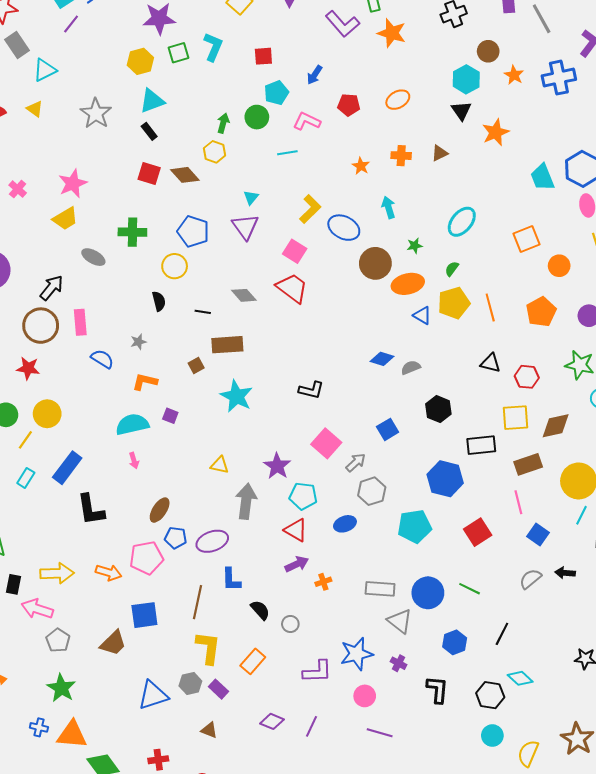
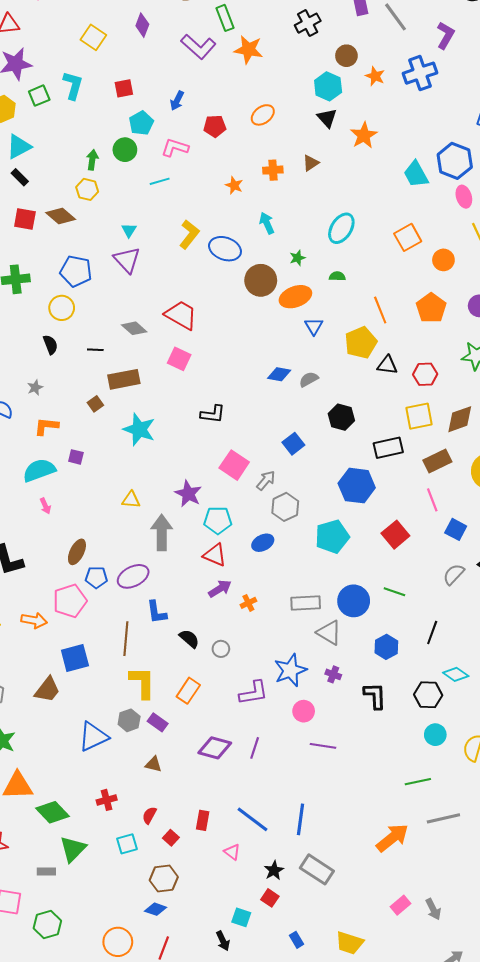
pink square: (295, 251) -> (179, 359), moved
green semicircle: (452, 269) -> (337, 276), turned 63
yellow pentagon: (454, 303) -> (361, 343), moved
blue triangle: (422, 316) -> (314, 326), turned 36
purple diamond: (272, 721) -> (215, 748), size x1.4

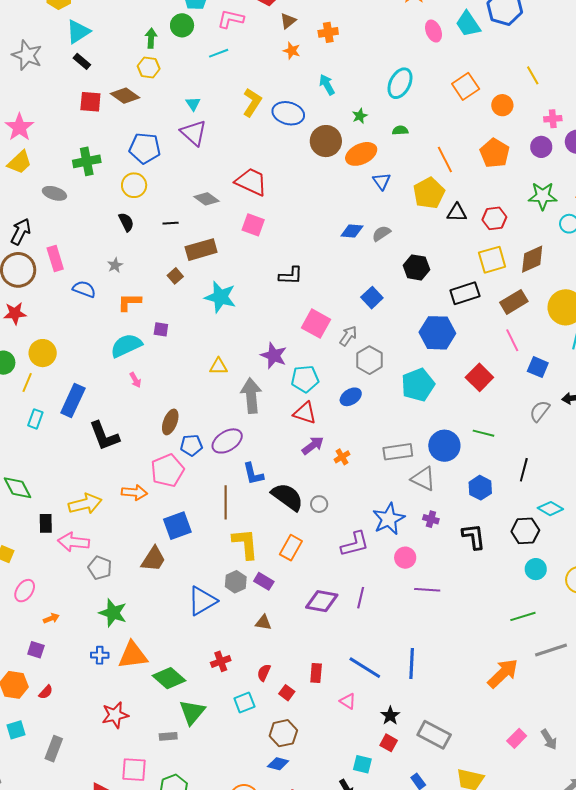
brown triangle: (311, 163) -> (288, 21), moved
pink ellipse: (464, 197) -> (434, 31), moved
black semicircle: (189, 639) -> (287, 497), size x1.6
gray rectangle: (317, 869) -> (434, 735), moved

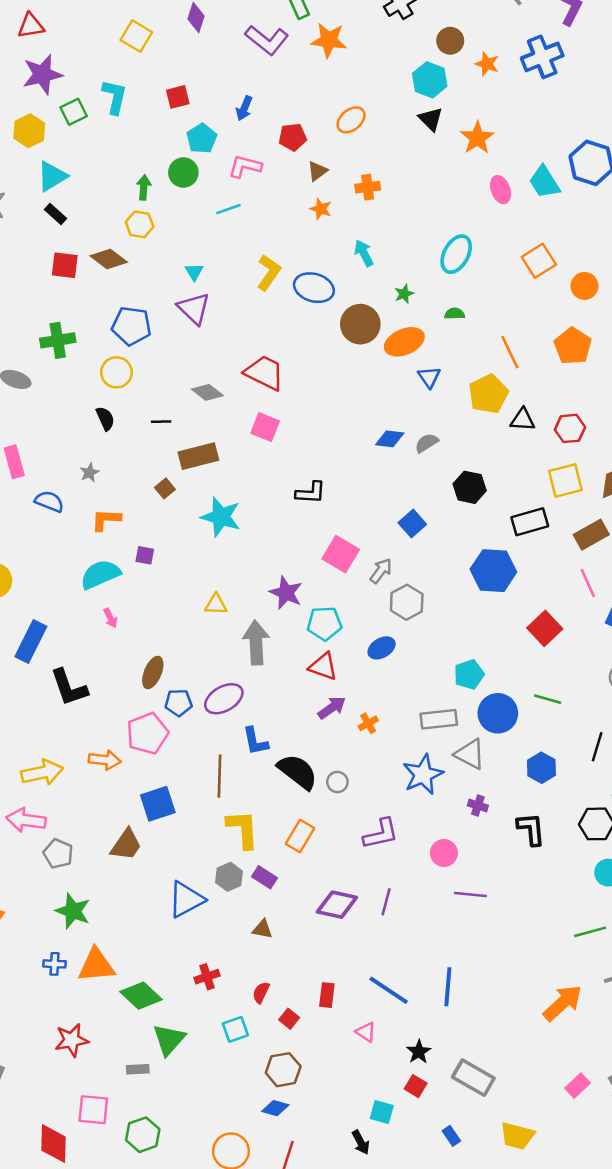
cyan pentagon: (418, 385) -> (469, 674), moved, size x0.7
blue star: (389, 519) -> (423, 775), moved

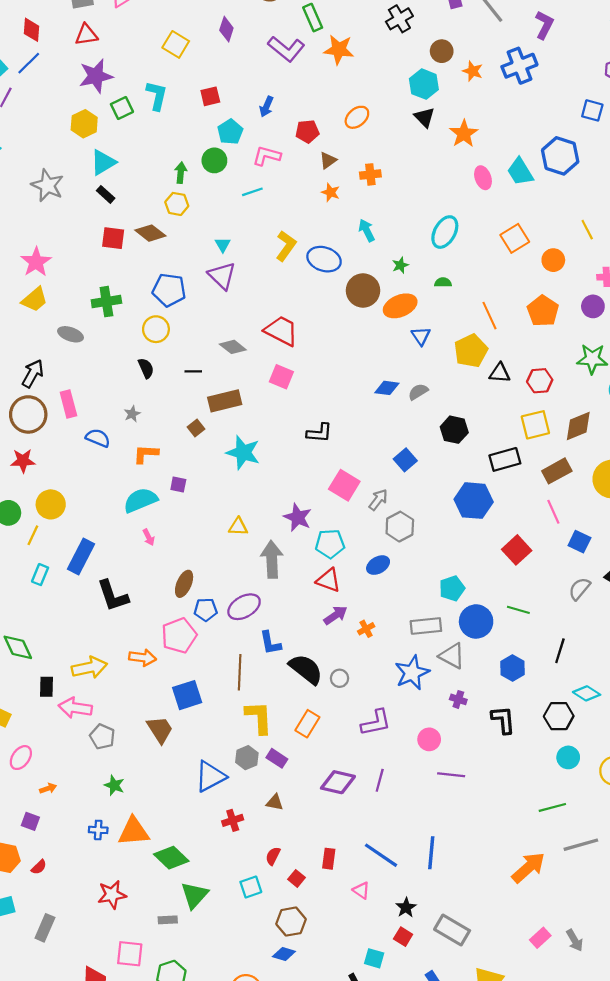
brown trapezoid: (126, 845) -> (160, 730), turned -68
green star: (73, 911) -> (114, 785), size x0.7
red cross: (207, 977) -> (233, 820), moved

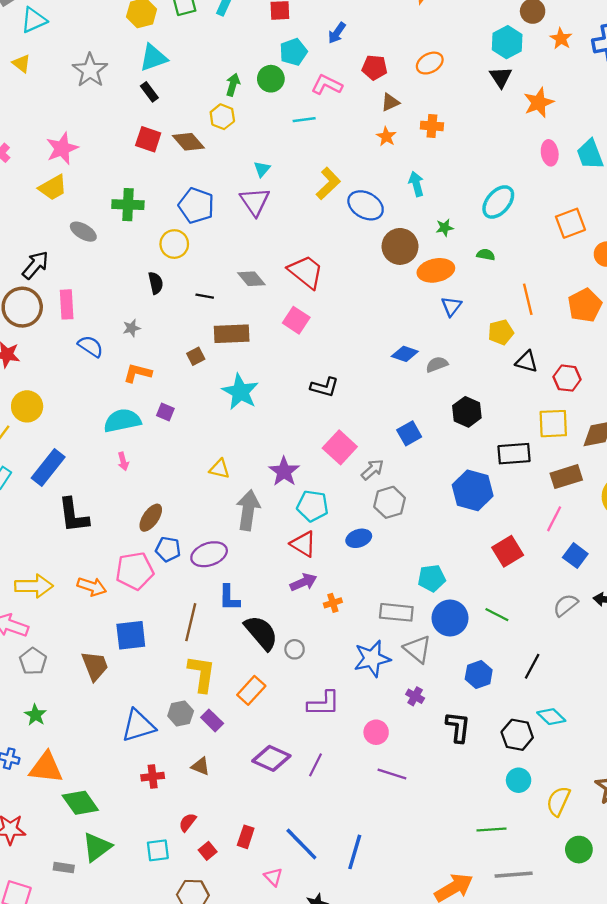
yellow pentagon: (471, 351) -> (501, 332), size x0.7
pink line: (553, 512) -> (554, 519), turned 40

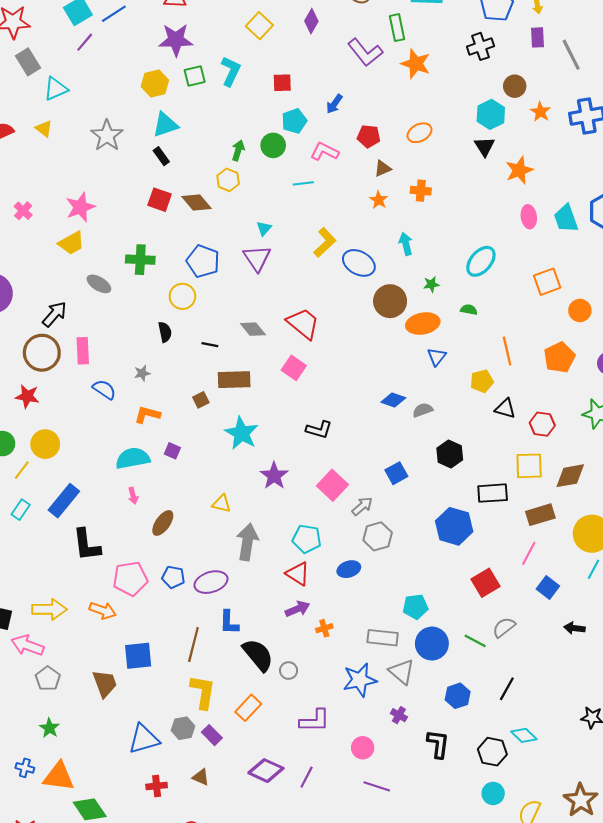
purple star: (284, 471) -> (274, 476), moved
brown ellipse: (151, 518) -> (163, 523), moved
pink pentagon: (135, 571) -> (130, 579), moved
gray semicircle: (566, 605) -> (504, 627), moved

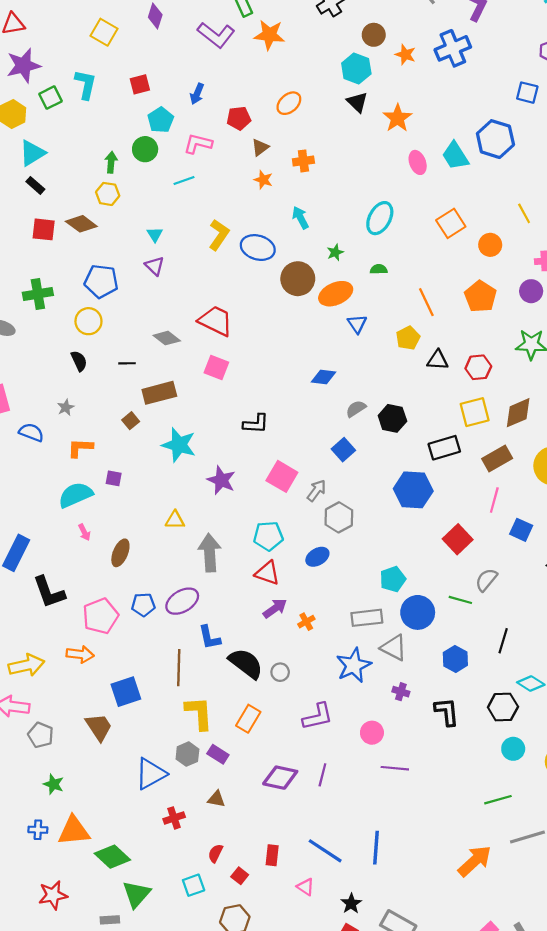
purple triangle: (257, 258) -> (155, 266), size x0.7
gray semicircle: (423, 410) -> (356, 409), moved

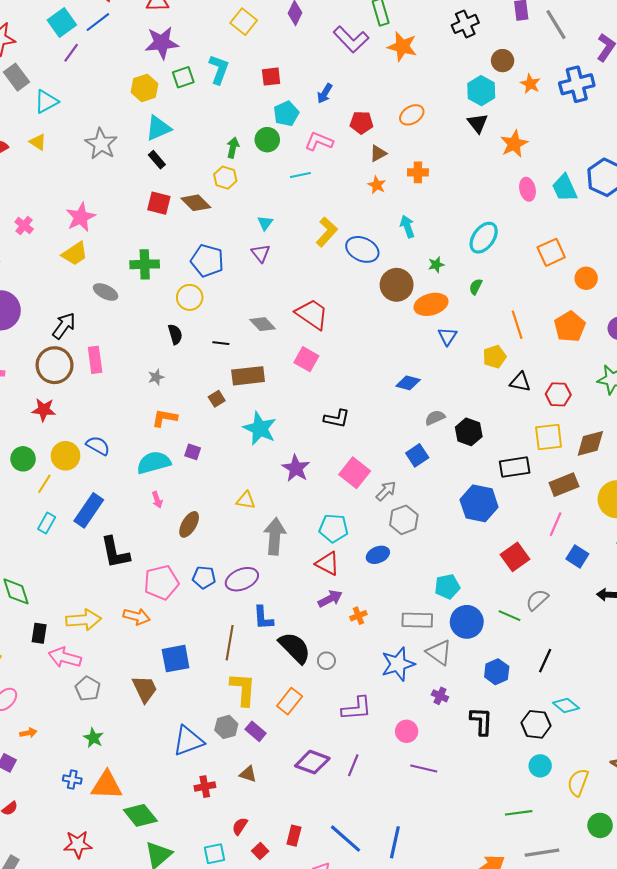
green semicircle: (379, 269) -> (476, 287), turned -70
blue semicircle: (31, 432) -> (98, 446), moved

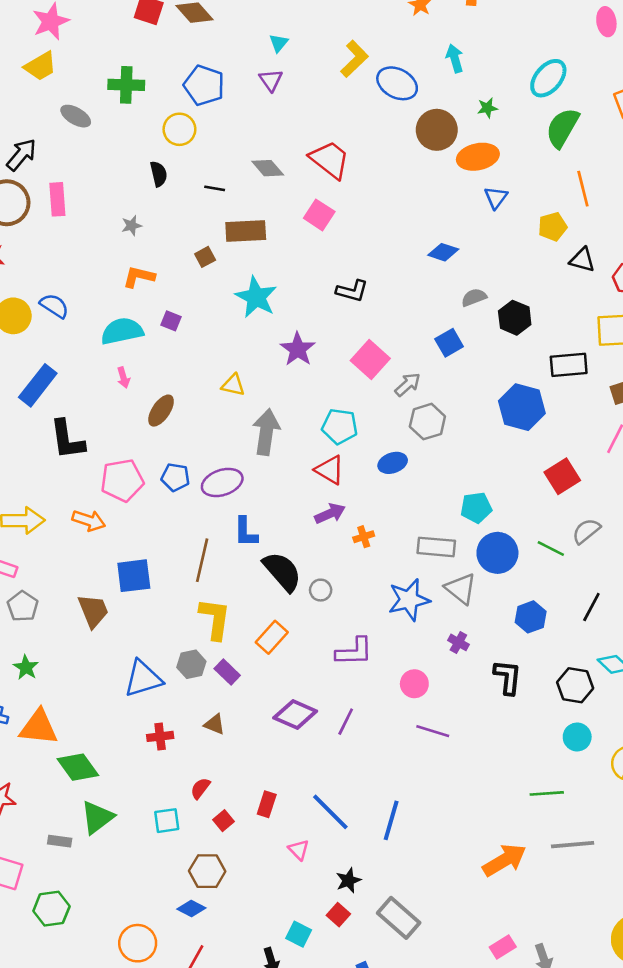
green semicircle: (476, 287) -> (562, 128), moved, size x2.0

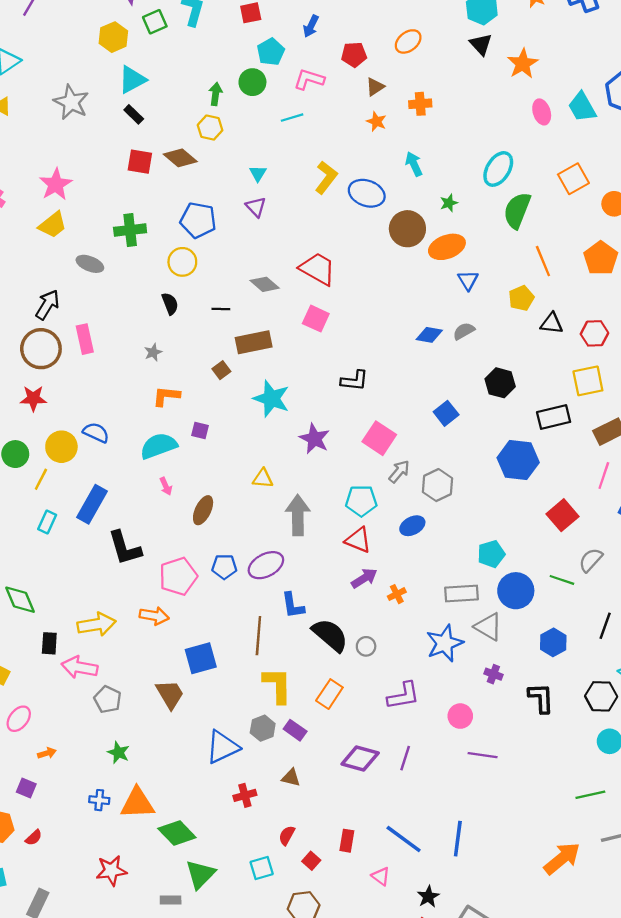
gray semicircle: (474, 297) -> (464, 331), moved
gray arrow: (408, 384) -> (399, 472), moved

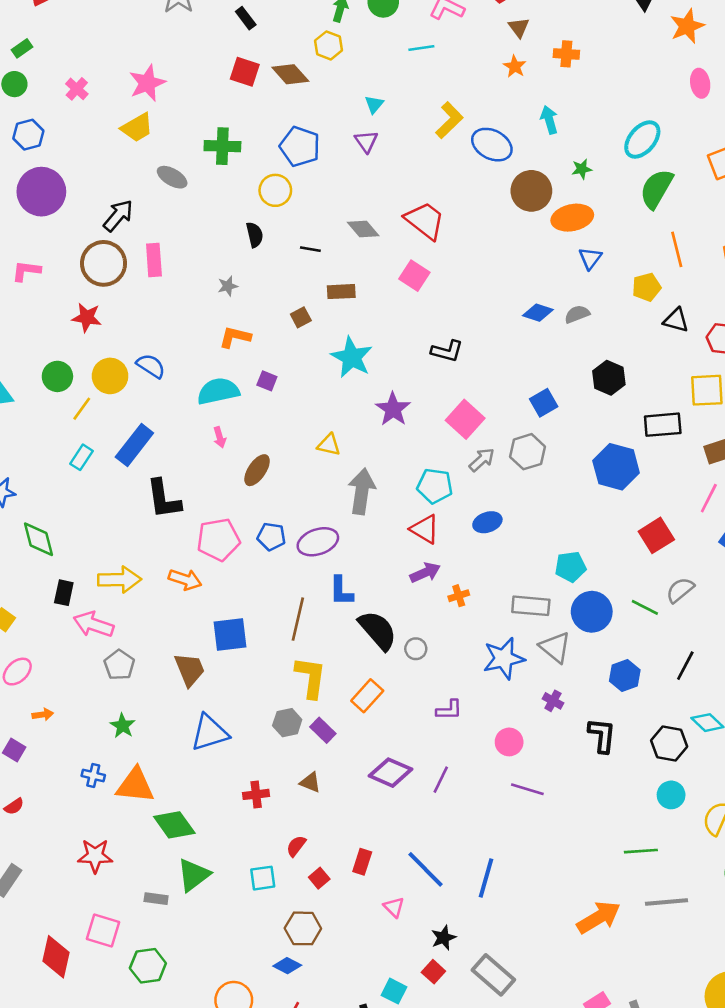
brown triangle: (375, 87) -> (519, 28), turned -42
brown rectangle: (254, 342) -> (341, 292), size x0.7
gray hexagon: (437, 485) -> (528, 452), moved
purple L-shape: (403, 696) -> (449, 710), size x0.7
blue triangle: (222, 747) -> (210, 733), moved

